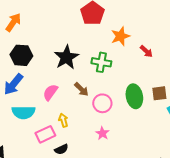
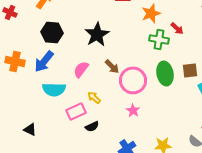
green cross: (101, 62) -> (159, 39), moved
pink circle: (102, 103) -> (133, 80), size x1.4
yellow arrow: (63, 120) -> (94, 97), turned -32

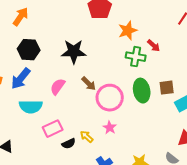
black star: (97, 34) -> (74, 52), turned 30
yellow arrow: (94, 97) -> (87, 137), moved

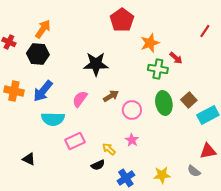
black hexagon: (29, 50) -> (38, 54), moved
brown arrow: (89, 84) -> (111, 96), turned -77
brown square: (167, 88) -> (189, 100), turned -35
pink circle: (110, 98) -> (132, 110), size x0.7
black semicircle: (69, 144) -> (98, 165), moved

